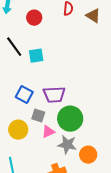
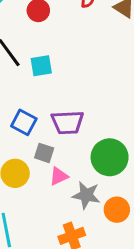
green circle: (70, 119) -> (110, 157), moved

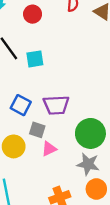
gray star: (86, 195) -> (88, 164), moved
orange circle: (117, 210) -> (96, 189), moved

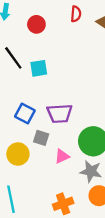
pink triangle: (49, 149) -> (62, 156), moved

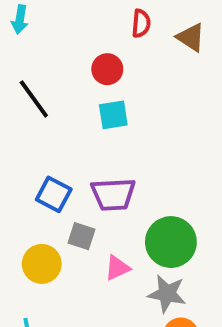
red circle: (36, 24) -> (107, 69), moved
cyan square: (39, 68) -> (113, 115), moved

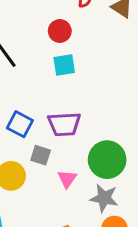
pink triangle: (117, 268) -> (67, 179), turned -30

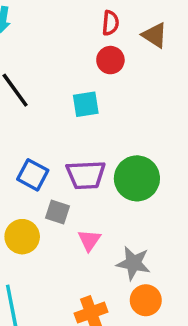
red circle: (60, 31) -> (110, 60), moved
green circle: (107, 160) -> (137, 178), moved

